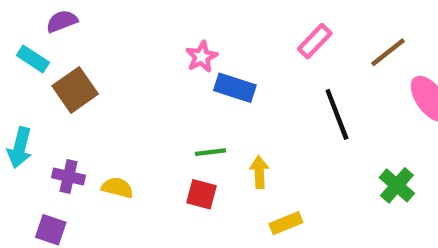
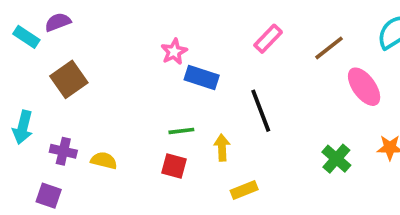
cyan rectangle: (33, 59) -> (26, 37), moved
black line: (337, 114) -> (261, 111), moved

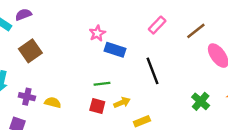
yellow arrow: (222, 148) -> (122, 103), moved, turned 70

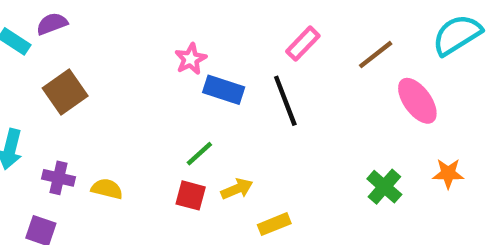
black line: (152, 71) -> (285, 101), moved
green line: (102, 84) -> (199, 154), turned -35

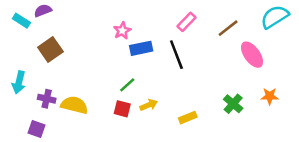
blue rectangle: (224, 90) -> (141, 48), turned -30
yellow semicircle: (107, 189) -> (74, 105), size x1.5
yellow rectangle: (274, 224) -> (188, 118), moved

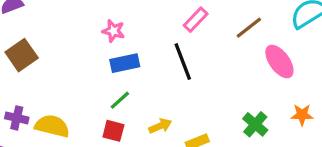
pink star: (122, 31) -> (113, 31), turned -30
blue rectangle: (141, 48) -> (125, 63), moved
yellow arrow: (149, 105) -> (160, 126), moved

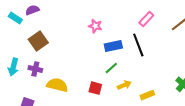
blue rectangle: (125, 63) -> (113, 46), moved
green line: (120, 100) -> (111, 68), moved
purple cross: (17, 118) -> (35, 69), moved

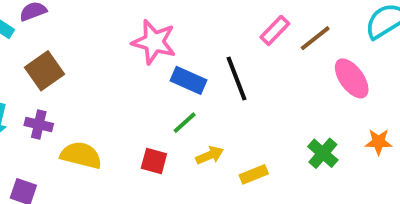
pink rectangle: (146, 19) -> (275, 30), moved
pink star: (95, 26) -> (154, 42), size x1.6
blue rectangle: (113, 46) -> (189, 80), turned 36

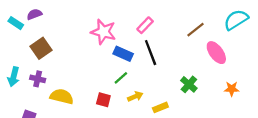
pink rectangle: (275, 30) -> (145, 25), moved
green cross: (323, 153) -> (189, 84), moved

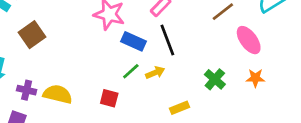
purple cross: (38, 79) -> (27, 90), moved
orange star: (232, 89) -> (255, 78), moved
yellow arrow: (135, 96) -> (155, 73), moved

